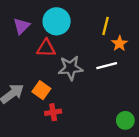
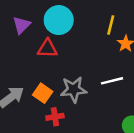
white line: (107, 66) -> (112, 81), moved
gray star: (71, 68) -> (74, 89), moved

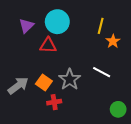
white line: (112, 81) -> (102, 72), turned 42
gray star: (74, 89) -> (70, 79), turned -30

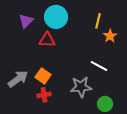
gray star: (70, 79) -> (81, 87), moved, turned 30
red cross: (54, 102) -> (44, 95), moved
green circle: (118, 109) -> (105, 104), moved

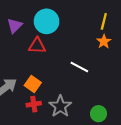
yellow line: (98, 21) -> (104, 21), moved
white line: (99, 66) -> (79, 67), moved
gray star: (81, 87) -> (60, 106), moved, turned -30

